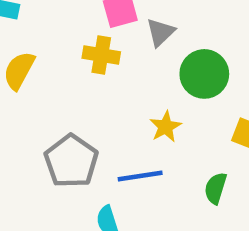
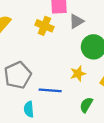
yellow star: (166, 127) -> (78, 74), moved

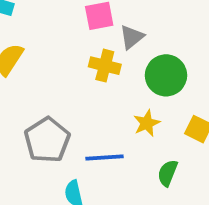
yellow cross: (44, 26) -> (105, 66), moved

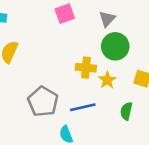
gray triangle: (132, 37) -> (107, 19), moved
yellow cross: (105, 66) -> (86, 68), moved

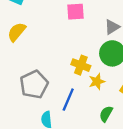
blue line: (83, 107) -> (68, 100), turned -70

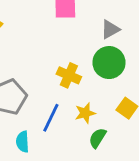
yellow star: (97, 81) -> (85, 113), moved

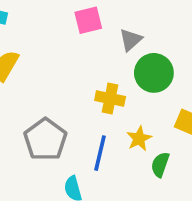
gray triangle: (110, 29) -> (131, 40), moved

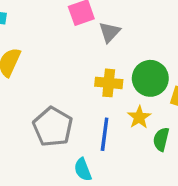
gray triangle: (131, 40) -> (110, 32), moved
green circle: (154, 73) -> (150, 78), moved

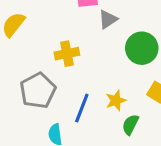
green circle: (150, 78) -> (142, 48), moved
yellow cross: (109, 83) -> (67, 54), moved, turned -30

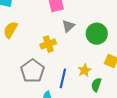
gray triangle: (108, 19) -> (68, 26), moved

